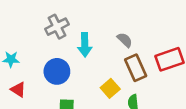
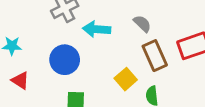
cyan arrow: (85, 45) -> (97, 29), turned 95

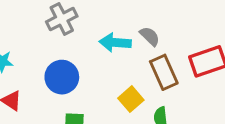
cyan arrow: (97, 29) -> (115, 43), moved

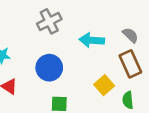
gray semicircle: (150, 36) -> (130, 35), moved

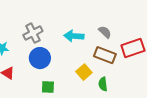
gray cross: (49, 21) -> (33, 33), moved
brown rectangle: (130, 64) -> (105, 55), turned -45

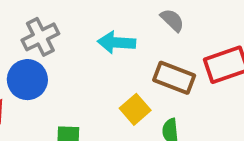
gray semicircle: (105, 32) -> (172, 20), moved
blue circle: (40, 58) -> (27, 80), moved

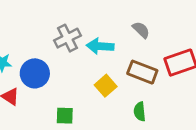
gray cross: (40, 37) -> (67, 38), moved
yellow square: (135, 109) -> (106, 86), moved

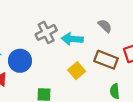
green semicircle: (140, 112) -> (115, 91), moved

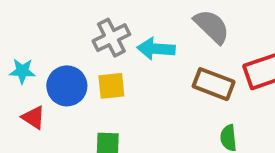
gray semicircle: (105, 26) -> (212, 26), size x1.5
yellow square: (77, 71) -> (111, 86), moved, turned 35

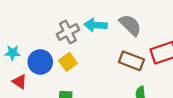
cyan arrow: (156, 49) -> (96, 25), moved
yellow square: (111, 86) -> (68, 62), turned -30

